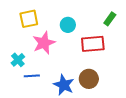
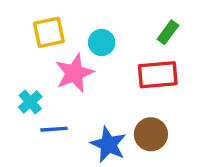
green rectangle: (110, 19) -> (168, 32), moved
cyan circle: (68, 25) -> (102, 42), moved

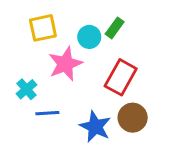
green rectangle: (168, 32) -> (115, 28), moved
red rectangle: (158, 75) -> (121, 77), moved, turned -56

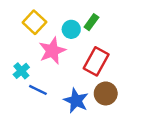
yellow square: (43, 28) -> (34, 22), turned -35
blue line: (47, 113) -> (38, 90), turned 30

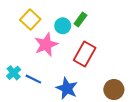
cyan cross: (21, 71) -> (14, 73), moved
brown circle: (106, 93) -> (114, 90), moved

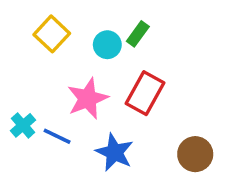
pink star: (46, 45) -> (88, 99), moved

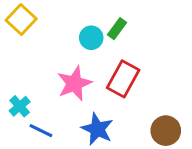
yellow square: (52, 34) -> (21, 19), moved
blue line: (57, 136) -> (41, 131), moved

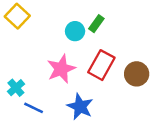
brown circle: (166, 131) -> (137, 74), moved

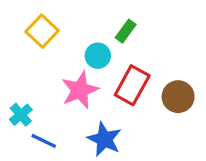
yellow square: (17, 16) -> (42, 31), moved
cyan circle: (75, 31) -> (98, 56), moved

